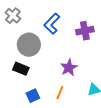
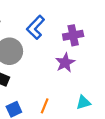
purple star: (69, 68) -> (65, 63), moved

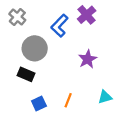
purple cross: (73, 35) -> (87, 15), moved, turned -30

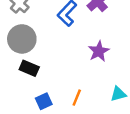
gray circle: (35, 48) -> (22, 39), moved

